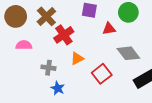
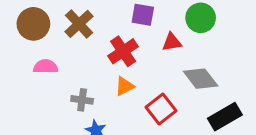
red cross: (64, 35) -> (123, 51), moved

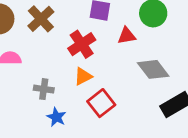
red square: (161, 109) -> (101, 103), moved

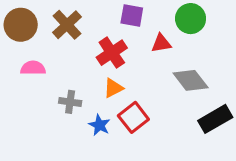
blue star: (56, 117) -> (99, 125), moved

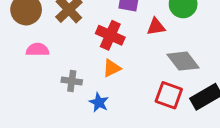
red cross: (112, 53) -> (110, 35), turned -32
red square: (133, 117) -> (169, 95), moved, turned -32

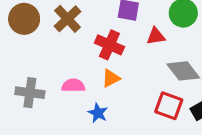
pink semicircle: (37, 50) -> (73, 85), moved
gray cross: (72, 81) -> (30, 93), moved, size x1.4

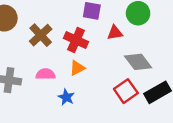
brown cross: (67, 19) -> (41, 35), moved
red square: (169, 106) -> (126, 91), turned 35

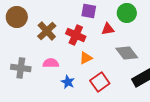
orange triangle: (77, 68) -> (86, 58), moved
red square: (126, 91) -> (100, 82), moved

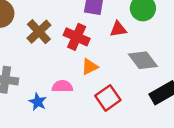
pink semicircle: (51, 63) -> (62, 86), moved
blue star: (68, 82) -> (38, 102), moved

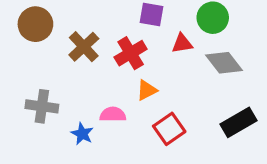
red cross: (77, 37) -> (131, 53), turned 35
gray diamond: (143, 60) -> (224, 63), moved

